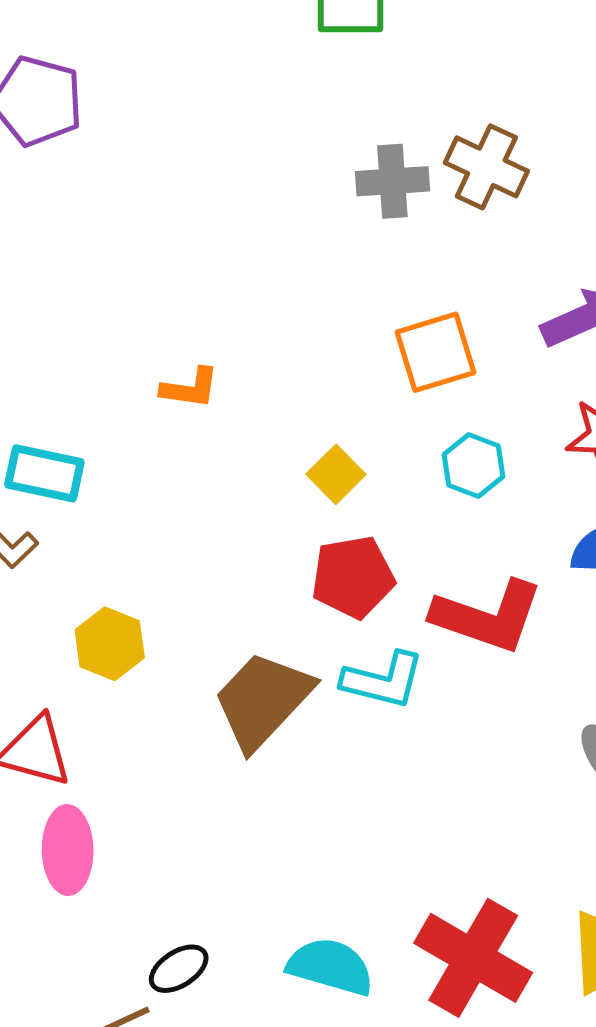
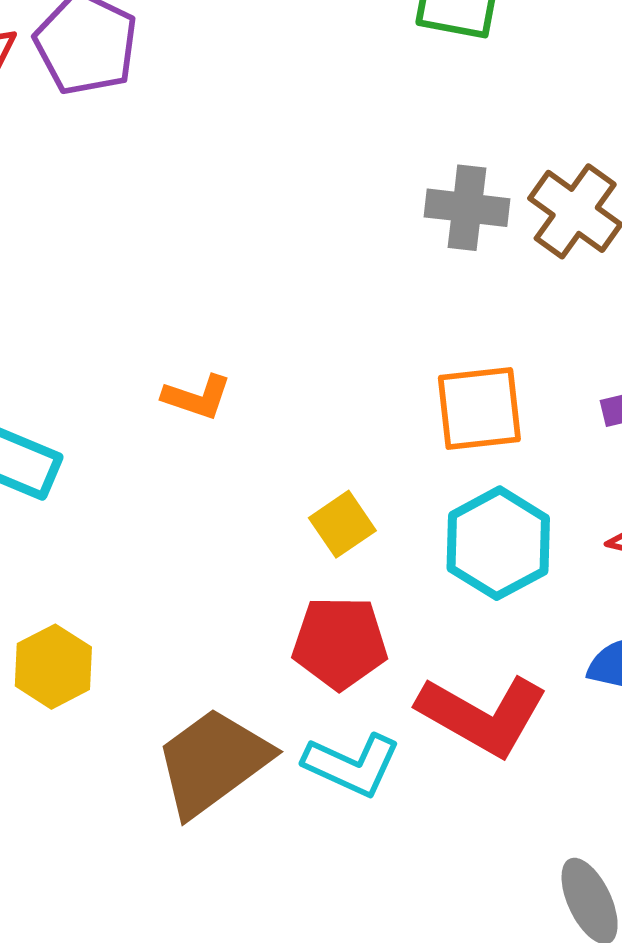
cyan hexagon: (474, 466) -> (498, 543), size x1.5

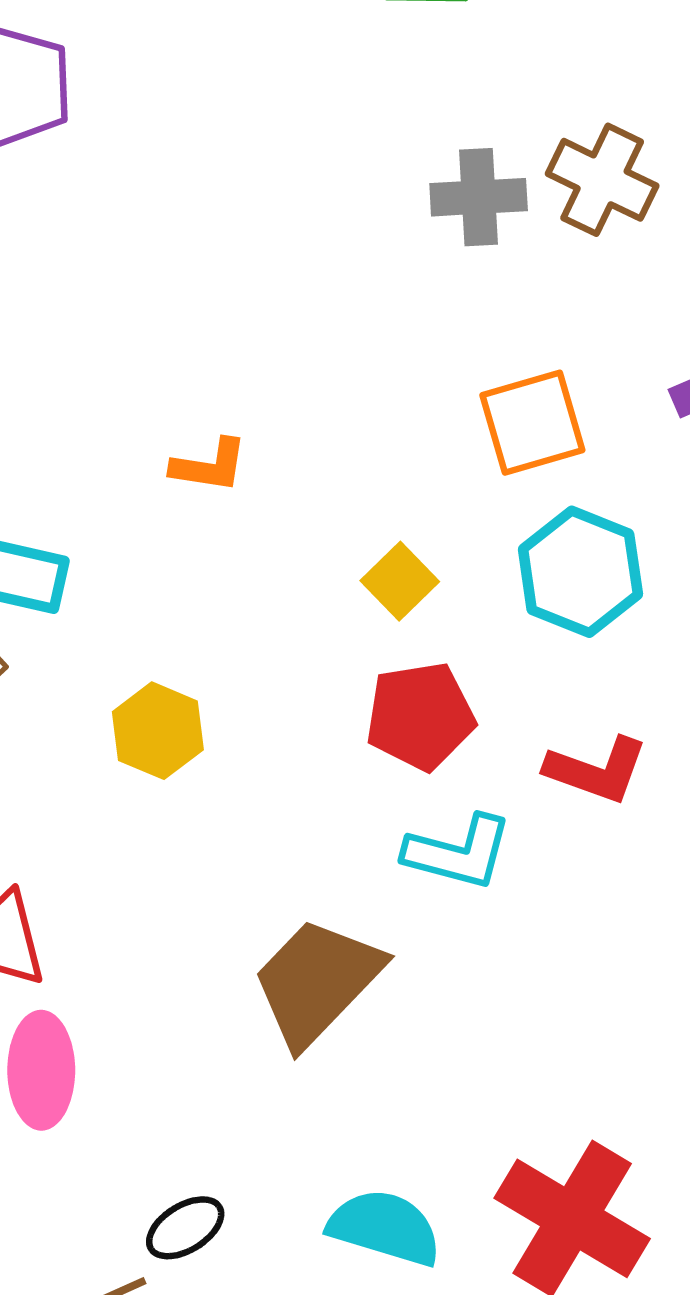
yellow hexagon: (53, 667) -> (158, 731), moved
red L-shape: (482, 715) -> (597, 770), size x0.7
brown trapezoid: (213, 762) -> (317, 982), moved

